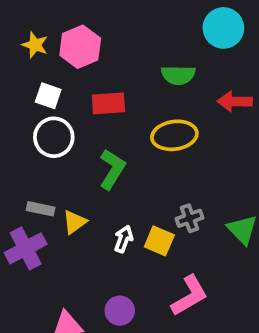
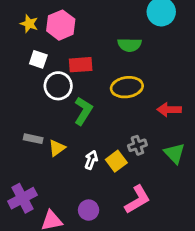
red arrow: (235, 101) -> (169, 110), moved
white circle: (54, 137) -> (58, 86), moved
yellow square: (159, 241) -> (116, 161), turned 30
purple cross: (26, 248) -> (22, 198), moved

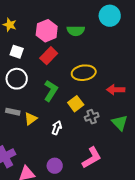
pink hexagon: (61, 25) -> (47, 31), moved
green semicircle: (130, 45) -> (76, 31), moved
red rectangle: (81, 65) -> (49, 56), turned -42
white circle: (58, 86) -> (17, 79), moved
yellow square: (116, 161) -> (76, 104), moved

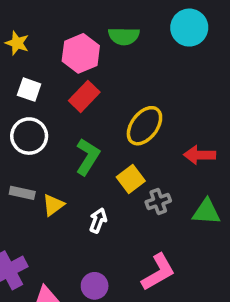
green semicircle: (76, 31) -> (124, 36), moved
yellow ellipse: (84, 73) -> (144, 126), turned -45
green triangle: (120, 123) -> (206, 212), turned -42

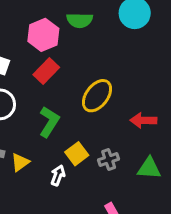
yellow square: (131, 179) -> (77, 154), moved

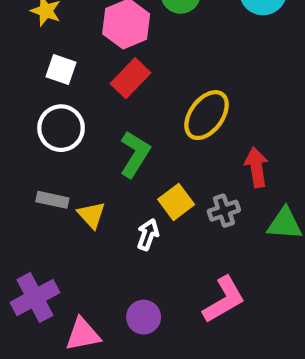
red arrow: (143, 120) -> (256, 167), moved, turned 80
yellow triangle: (20, 162) -> (91, 215), turned -36

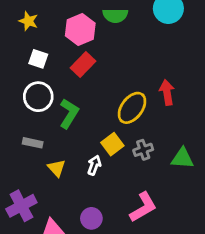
yellow ellipse: (207, 115) -> (132, 108), moved
green L-shape: (135, 154) -> (69, 113), moved
red arrow: (256, 167) -> (167, 92), moved
yellow triangle: (91, 215) -> (56, 168), moved

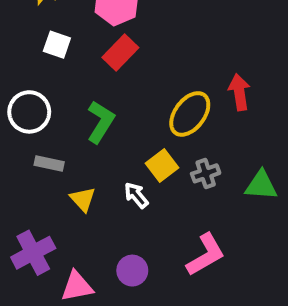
white circle: (38, 97) -> (29, 112), moved
white arrow: (94, 165) -> (136, 195), turned -60

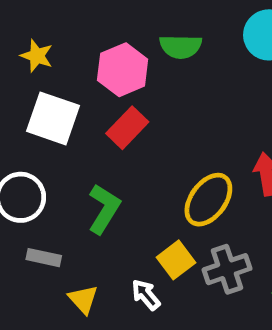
white square: (57, 45) -> (53, 118), size x1.6
gray cross: (206, 173) -> (227, 269), size x1.4

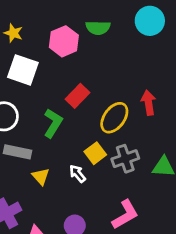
red rectangle: (127, 128) -> (77, 96), moved
gray rectangle: (44, 258) -> (17, 152), size x1.4

